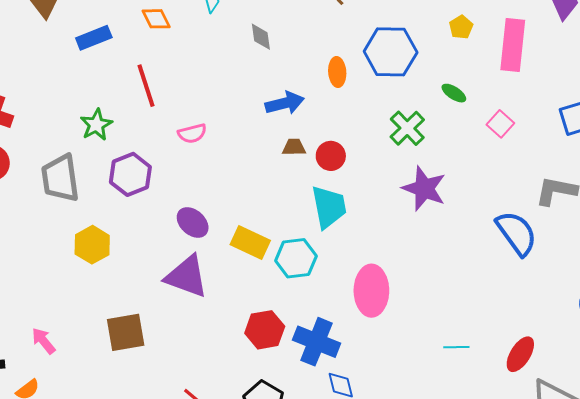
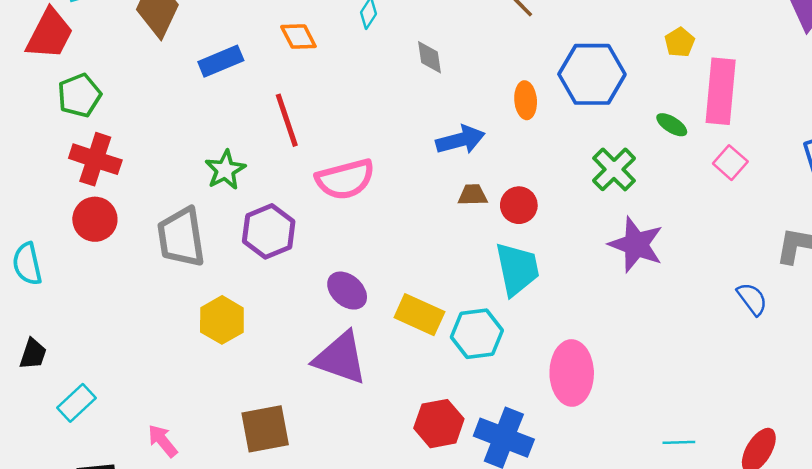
pink rectangle: (513, 45) -> (721, 91), moved
pink semicircle: (192, 133) -> (345, 179), size x1.6
blue semicircle: (516, 233) -> (752, 299), size x0.6

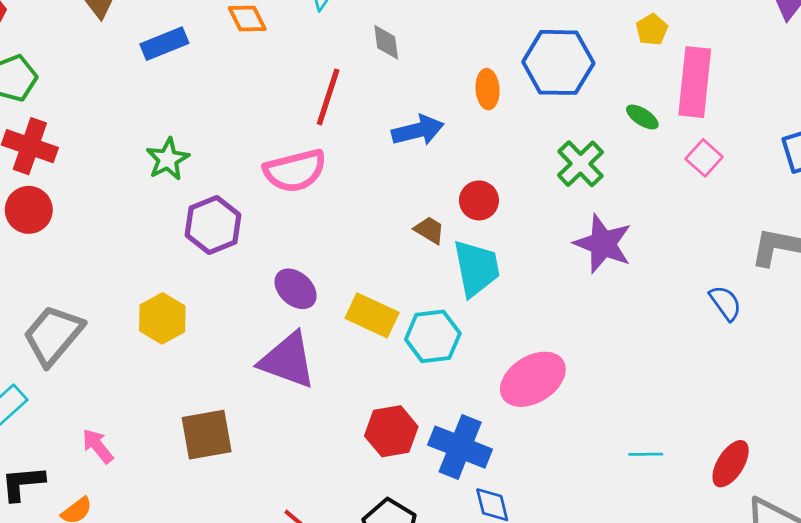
red line: (287, 120) -> (328, 97), moved, turned 36
brown trapezoid: (473, 195) -> (429, 230), moved, turned 32
gray trapezoid: (181, 237) -> (53, 335), moved, turned 48
pink ellipse: (572, 373) -> (533, 379), turned 58

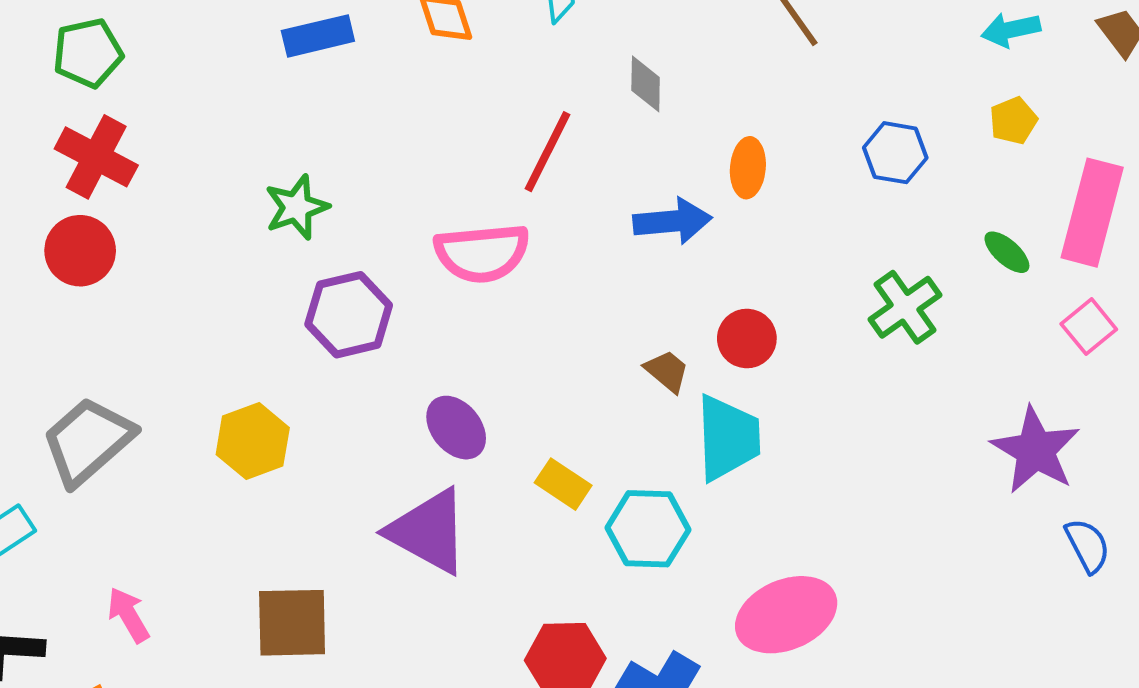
yellow pentagon: (652, 30) -> (1013, 121), moved
blue hexagon: (558, 62) -> (895, 153), size x0.6
orange ellipse: (488, 89) -> (748, 168), moved
purple star: (603, 244) -> (1035, 450), moved
yellow rectangle: (372, 315) -> (563, 484), size x0.7

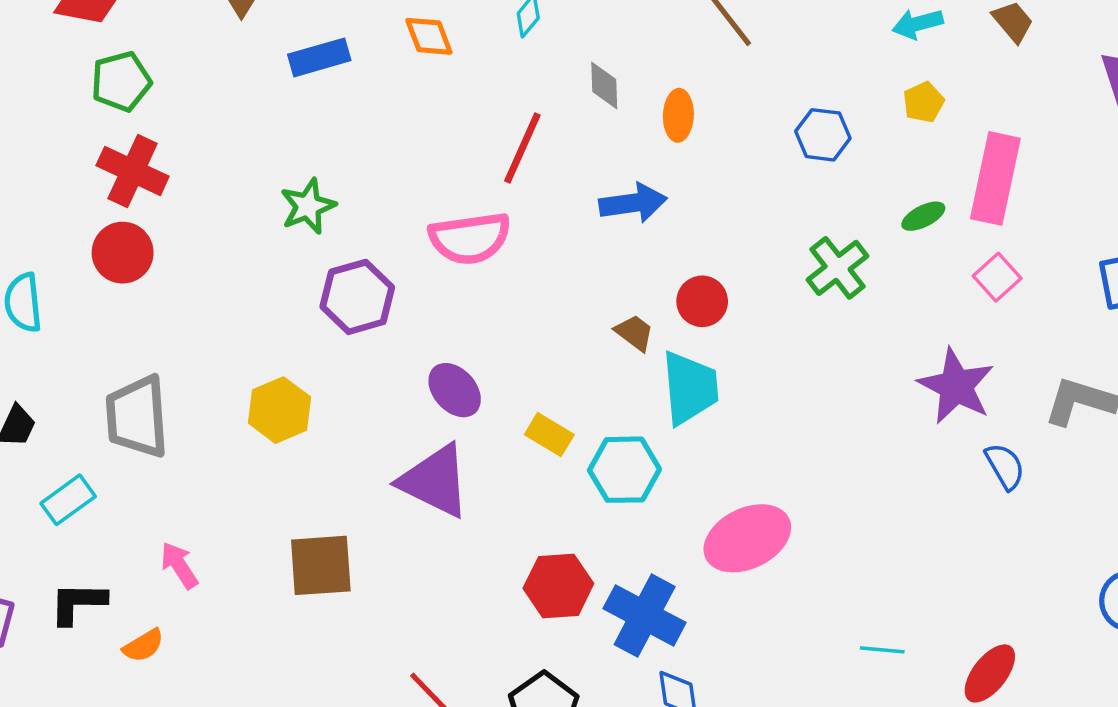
orange ellipse: (748, 168) -> (678, 115), moved
green ellipse: (1007, 252) -> (923, 216), turned -66
gray trapezoid: (88, 441) -> (137, 417), turned -50

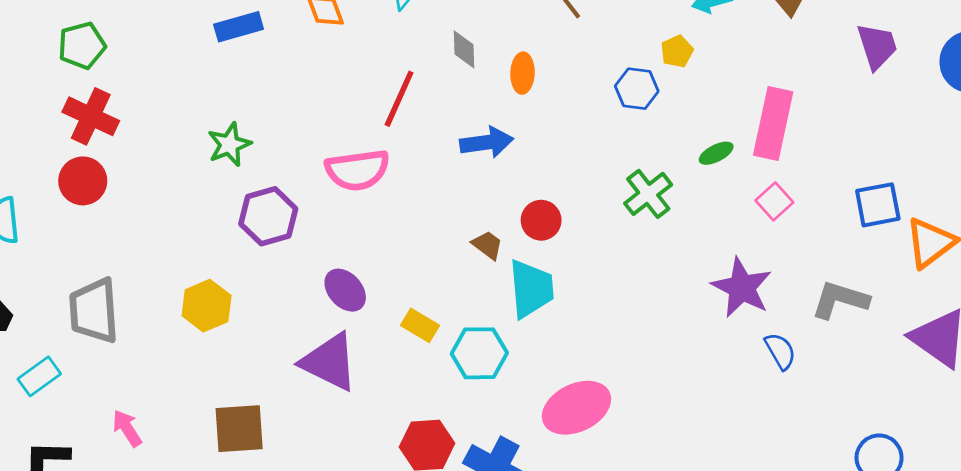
yellow pentagon: (924, 102) -> (677, 51), moved

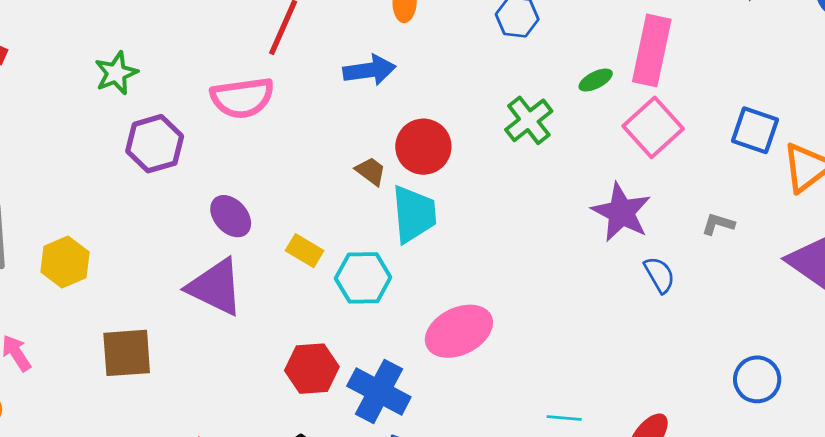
pink square: (774, 201) -> (653, 127), size x1.6
blue square: (878, 205) -> (755, 130), turned 30
red circle: (541, 220) -> (423, 147), size x1.4
gray L-shape: (840, 300) -> (718, 224), size x0.6
yellow hexagon: (207, 306) -> (65, 262), moved

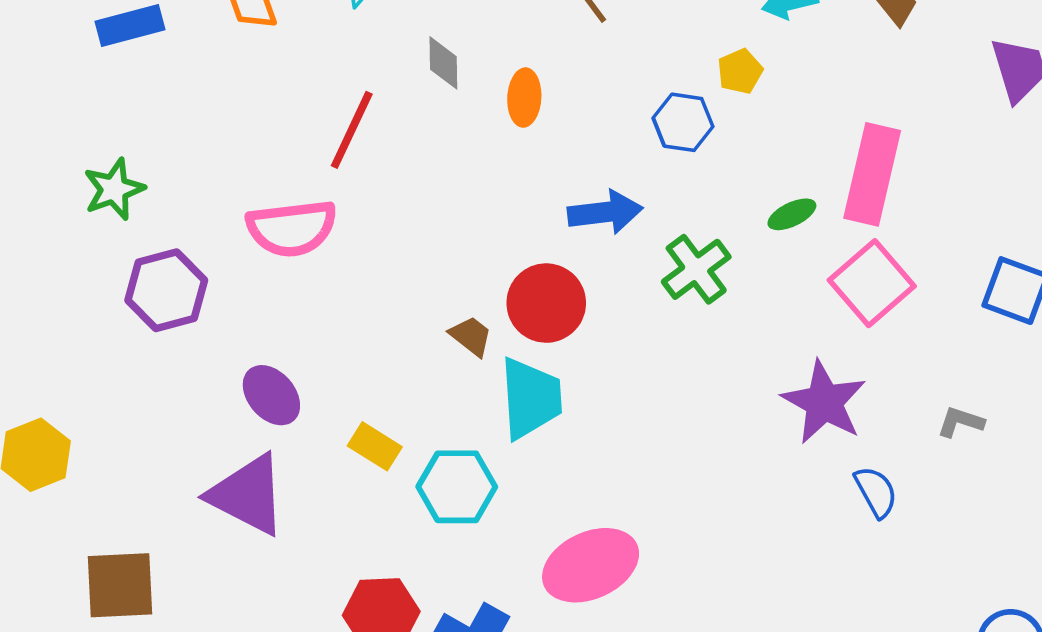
blue arrow: (369, 70) -> (605, 212), moved

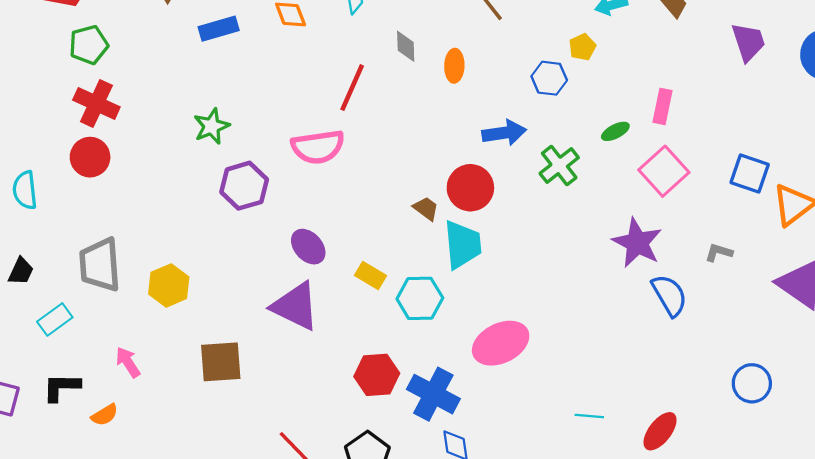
pink rectangle: (872, 174) -> (663, 106), size x0.6
blue semicircle: (876, 492) -> (669, 295), size x1.4

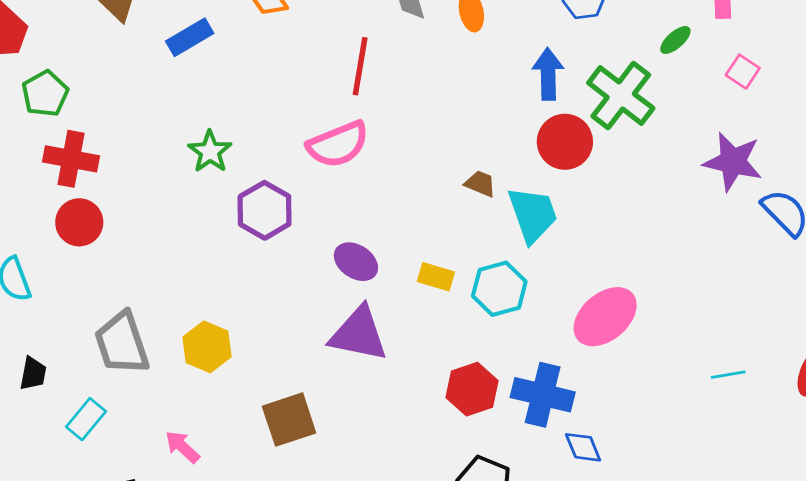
blue arrow: (504, 133) -> (548, 74), turned -69
green cross: (559, 165) -> (621, 96), size x1.4
pink square: (664, 171) -> (743, 72), size x0.6
red circle: (470, 188) -> (565, 142), moved

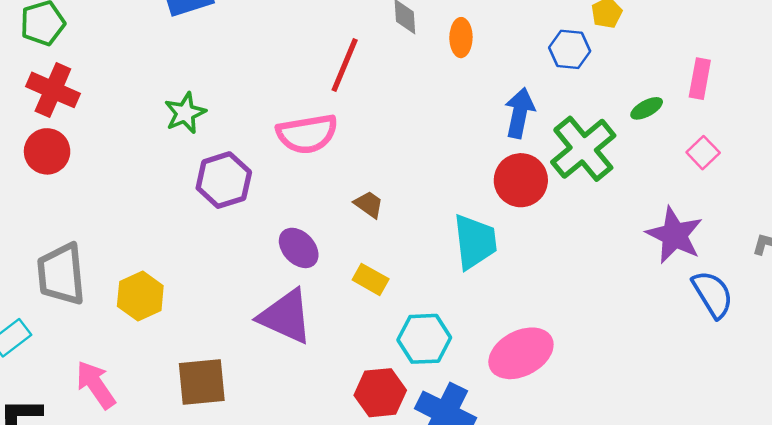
brown trapezoid: (480, 184) -> (369, 204), moved
cyan hexagon: (499, 289) -> (424, 339), moved
pink arrow: (182, 447) -> (96, 385), size x1.4

